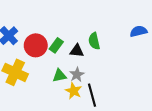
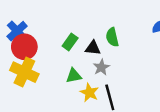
red circle: (36, 45) -> (24, 47), moved
gray star: (77, 75) -> (101, 67), moved

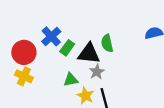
blue cross: (17, 31) -> (51, 36), moved
black triangle: (93, 48) -> (89, 54), size x1.5
yellow cross: (24, 72) -> (24, 76), size x0.7

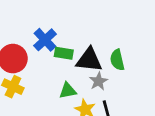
green semicircle: (107, 43) -> (117, 60), moved
green rectangle: (67, 48) -> (64, 53), turned 63

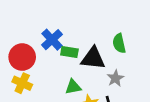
green semicircle: (117, 60) -> (119, 43), moved
gray star: (98, 81) -> (115, 78), moved

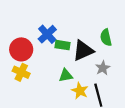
black triangle: (93, 58) -> (83, 51), turned -30

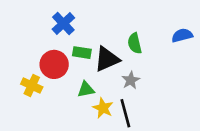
blue cross: (47, 34) -> (63, 23), moved
red circle: (21, 49) -> (54, 64), moved

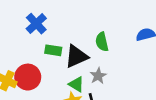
red circle: (54, 64) -> (28, 77), moved
green triangle: (86, 90) -> (76, 84), moved, turned 42

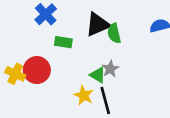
black triangle: (76, 56) -> (98, 24), moved
green triangle: (76, 84) -> (98, 75), moved

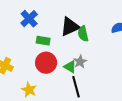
red circle: (37, 70) -> (46, 63), moved
yellow star: (84, 95) -> (29, 90), moved

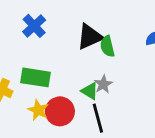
green rectangle: (43, 41) -> (35, 77), moved, size x1.5
red circle: (46, 63) -> (60, 111), moved
yellow star: (29, 90) -> (38, 110), moved

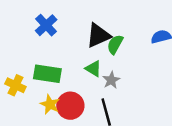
green semicircle: (107, 46) -> (115, 44), turned 42
green triangle: (90, 91) -> (93, 69), moved

